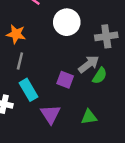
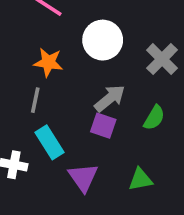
orange star: (16, 34) -> (48, 62), moved
gray cross: (106, 36) -> (162, 59), turned -35
gray arrow: (89, 64) -> (110, 98), moved

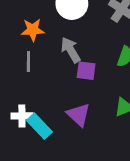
gray arrow: (110, 98) -> (71, 50), moved, turned -70
cyan rectangle: (50, 142) -> (39, 126), moved

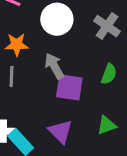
purple square: (86, 71) -> (69, 87), size x1.4

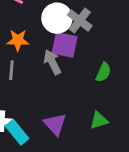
gray cross: (107, 26) -> (80, 20), moved
purple square: (69, 87) -> (65, 45), moved

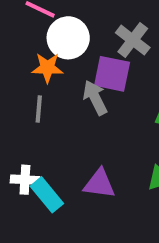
white circle: (57, 18) -> (68, 38), moved
purple triangle: (55, 124) -> (99, 184), turned -40

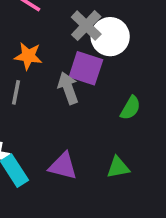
white circle: (68, 38) -> (110, 37), moved
gray cross: (133, 40) -> (86, 26), moved

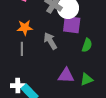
purple square: (86, 68) -> (72, 25), moved
purple triangle: (63, 166) -> (66, 76), moved

